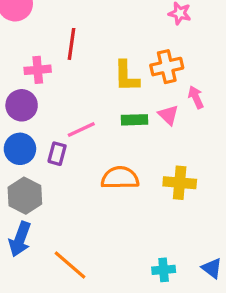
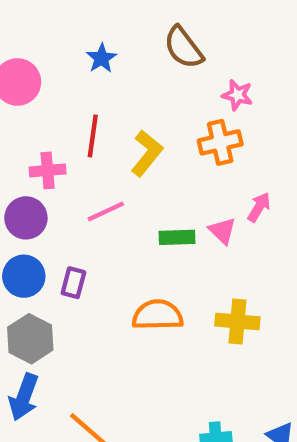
orange cross: (167, 67) -> (220, 142), moved
yellow L-shape: (126, 76) -> (147, 153), moved, turned -140
pink arrow: (196, 97) -> (259, 207), turned 55
pink line: (81, 129) -> (106, 211), moved

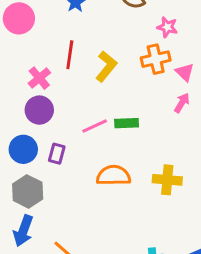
pink cross: (48, 170) -> (39, 78), turned -35
pink line: (106, 211) -> (95, 126), moved
purple circle: (26, 218) -> (39, 110), moved
pink triangle: (222, 231) -> (185, 72), moved

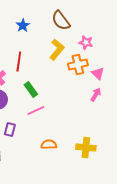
yellow L-shape: (106, 66) -> (57, 50), moved
green rectangle: (127, 123) -> (31, 90), moved, turned 56
orange semicircle: (113, 175) -> (49, 144), size x0.7

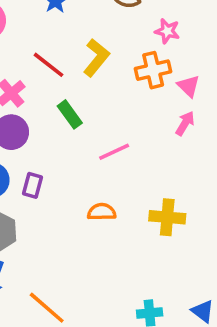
yellow L-shape: (57, 50) -> (96, 58), moved
red line: (19, 62) -> (48, 65), turned -60
pink line: (36, 110) -> (114, 152), moved

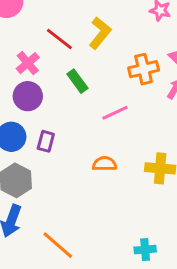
orange cross: (153, 70) -> (144, 69), moved

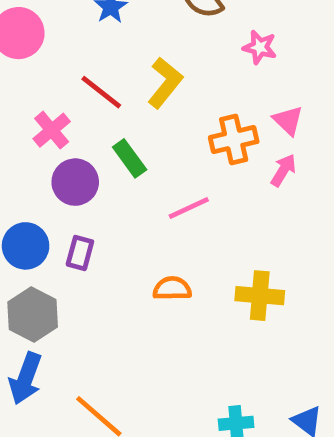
purple circle: (28, 96) -> (75, 182), moved

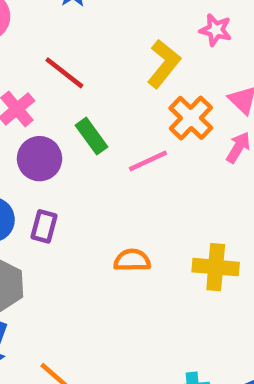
yellow L-shape: (165, 83) -> (164, 64), moved
orange cross: (234, 139) -> (191, 118), turned -33
pink line: (189, 208) -> (148, 161), moved

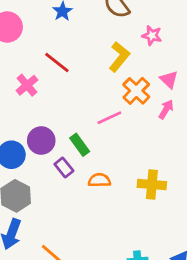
green rectangle: (91, 136) -> (80, 145), moved
purple circle: (40, 159) -> (41, 141), moved
purple rectangle: (44, 226) -> (64, 167), moved, turned -54

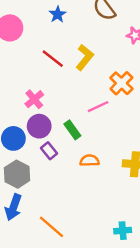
yellow L-shape: (119, 57) -> (85, 57), moved
pink cross: (27, 85) -> (34, 99), moved
purple rectangle: (64, 167) -> (49, 151), moved

